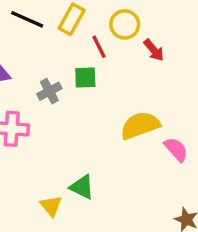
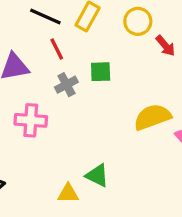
red line: (99, 47) -> (57, 49), moved
yellow triangle: (51, 206) -> (68, 193), turned -50

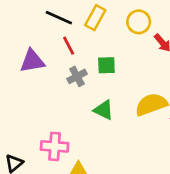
pink cross: (31, 120) -> (55, 146), moved
green triangle: (97, 175) -> (104, 110), moved

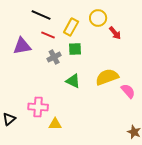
yellow rectangle: (95, 18) -> (71, 27), moved
red line: (69, 46) -> (48, 35), turned -40

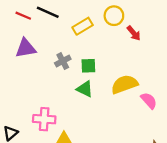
yellow rectangle: (71, 27) -> (83, 26), turned 30
red line: (48, 35) -> (23, 16), moved
green square: (75, 49) -> (88, 66), moved

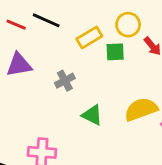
green square: (88, 66) -> (115, 52), moved

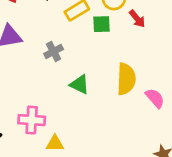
yellow semicircle: (141, 109) -> (126, 79), turned 112

